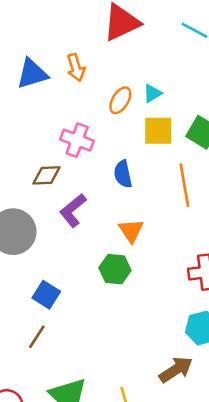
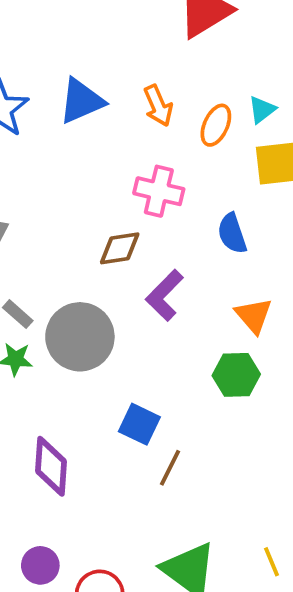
orange arrow: (76, 68) -> (158, 106), moved
brown line: (37, 337) -> (170, 468), moved

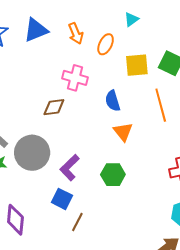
cyan triangle: (262, 110) -> (131, 19), moved
purple L-shape: (165, 295) -> (70, 168), moved
orange triangle: (254, 316) -> (123, 132), moved

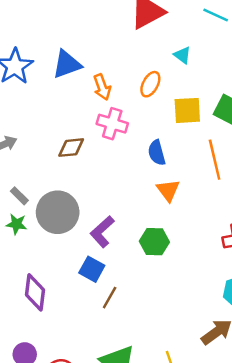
cyan triangle: (131, 19) -> (182, 55), turned -49
orange arrow: (76, 33) -> (102, 87), moved
brown diamond: (54, 107) -> (71, 148), moved

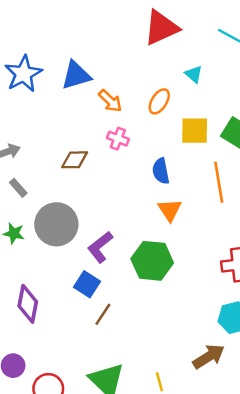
orange arrow: (102, 87) -> (110, 101), turned -30
pink cross: (112, 124) -> (118, 139), size x0.7
gray rectangle: (19, 196) -> (18, 188), moved
green hexagon: (154, 242) -> (152, 261), size x1.4

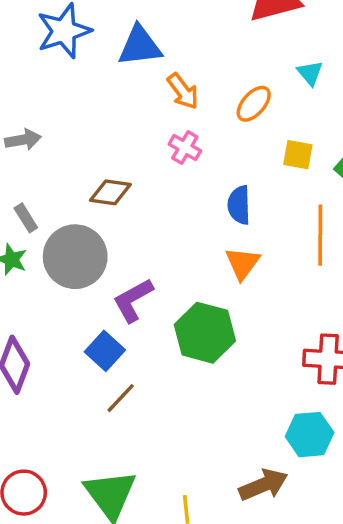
yellow square: (195, 131) -> (298, 155), size x0.7
brown diamond: (75, 160) -> (110, 192), moved
gray rectangle: (18, 188) -> (26, 218), moved

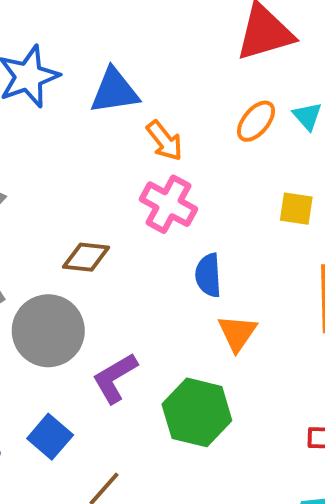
orange ellipse: (254, 104) -> (256, 121), moved
pink cross: (185, 148) -> (169, 204), size x1.5
blue semicircle: (239, 205) -> (208, 275), moved
blue square: (105, 351) -> (50, 437), moved

